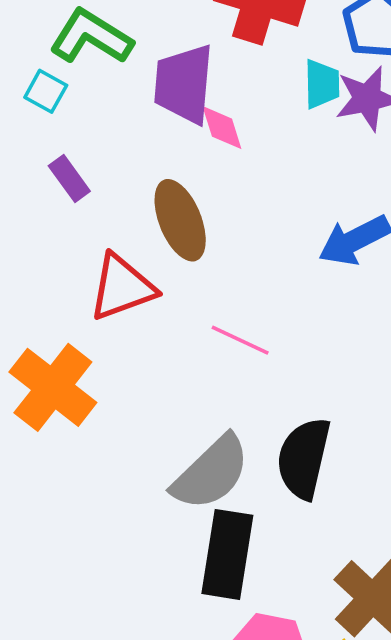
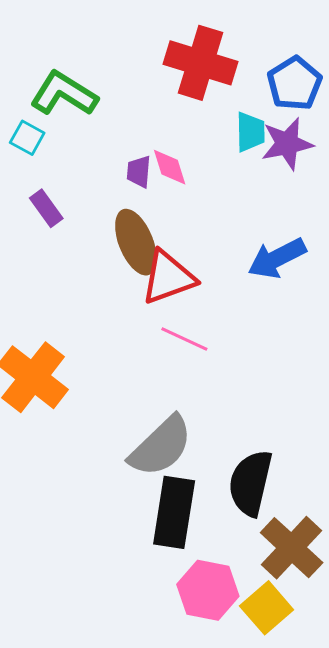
purple trapezoid: (184, 84) -> (139, 172), moved, size x0.5
red triangle: (122, 287) -> (168, 277), moved
black semicircle: (304, 458) -> (250, 483), moved

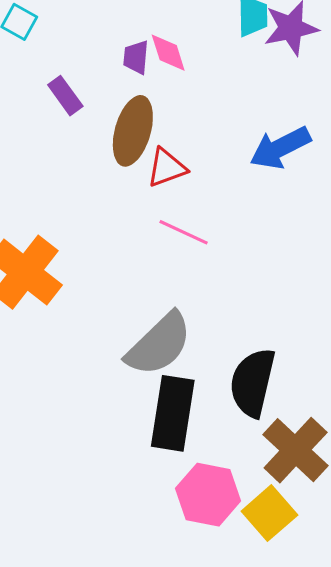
purple rectangle: (46, 208) -> (65, 96), moved
brown ellipse: (136, 242) -> (133, 131), turned 38
red triangle: (168, 277) -> (167, 168), size x0.7

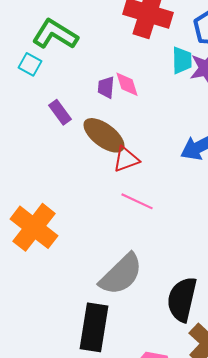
brown ellipse: (133, 131) -> (104, 135), turned -69
black rectangle: (173, 413) -> (94, 327), moved

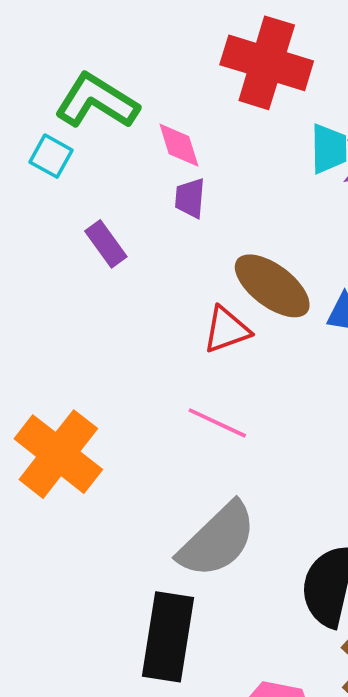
pink diamond: (127, 84) -> (179, 145), moved
brown ellipse: (104, 135) -> (272, 286), moved
pink line: (137, 201) -> (217, 423), moved

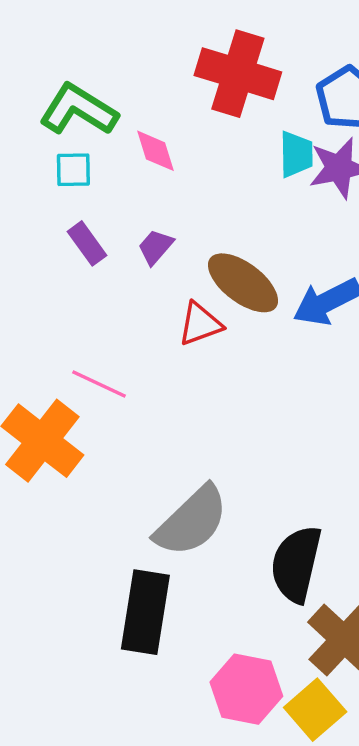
cyan square: (51, 156) -> (73, 170), moved, turned -30
purple trapezoid: (190, 198) -> (156, 247), moved, turned 36
pink line: (217, 423) -> (99, 384), moved

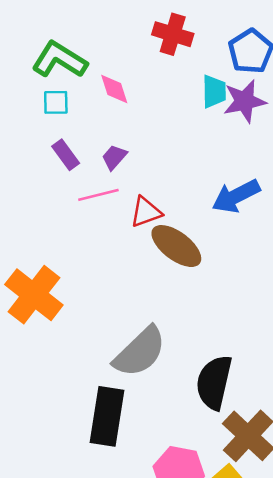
red cross: (238, 74) -> (173, 34), size x0.7
brown ellipse: (243, 283) -> (176, 246), moved
pink line: (99, 384) -> (98, 195), moved, turned -39

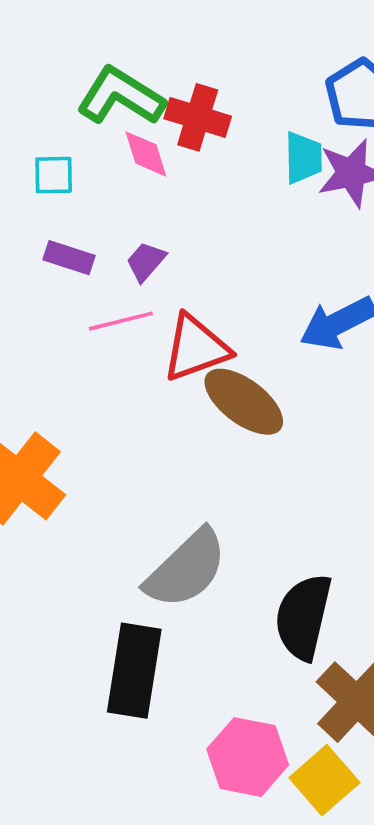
red cross: (173, 34) -> (198, 117), moved
green L-shape: (59, 60) -> (121, 96), moved
purple rectangle: (66, 155) -> (69, 258), turned -36
red triangle: (146, 212) -> (196, 348), size x1.4

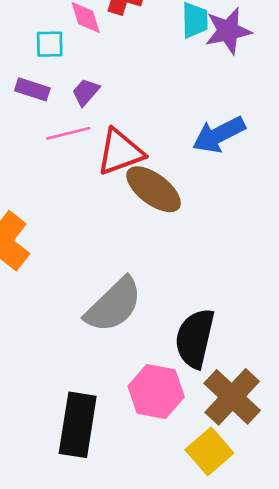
cyan square: (54, 175) -> (50, 44), moved
black rectangle: (134, 671) -> (78, 425), moved
pink hexagon: (248, 757) -> (156, 392), moved

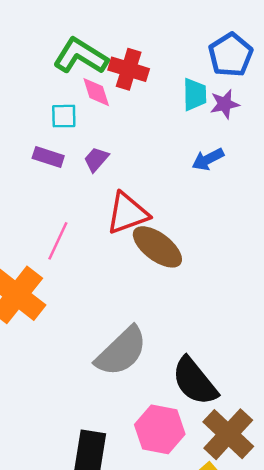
purple star: (228, 31) -> (225, 104), size x0.7
pink line: (68, 133) -> (58, 241), moved, turned -51
blue arrow: (219, 135) -> (208, 159), moved, size x0.7
black semicircle: (195, 338) -> (195, 381), turned -52

